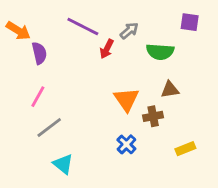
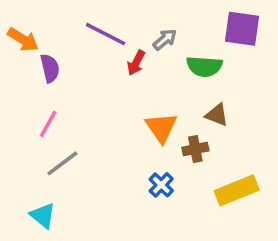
purple square: (190, 22) -> (242, 29), size x1.5
brown triangle: (170, 90) -> (217, 115), turned 30
yellow rectangle: (185, 149) -> (237, 190), size x1.6
cyan triangle: (63, 164) -> (43, 215), moved

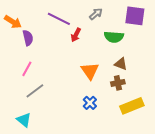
gray arrow: (165, 39) -> (96, 14), moved
brown cross: (195, 149) -> (118, 83), moved

